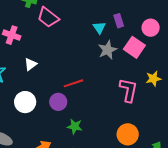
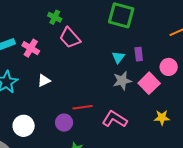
pink L-shape: (128, 90) -> (115, 119), moved, turned -80
white circle: (25, 102) -> (24, 126), moved

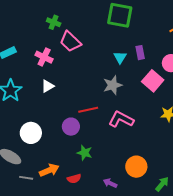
pink cross: (31, 48) -> (44, 57), moved
gray star: (122, 81) -> (113, 85), moved

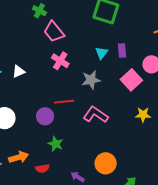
pink cross: (44, 57) -> (60, 61), moved
white triangle: (48, 86) -> (19, 72), moved

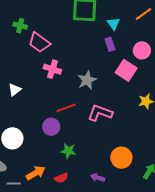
cyan triangle: (102, 53) -> (113, 24), moved

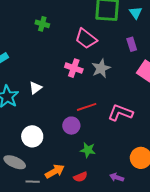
cyan triangle: (113, 24) -> (136, 13), moved
pink trapezoid: (39, 43) -> (86, 39), moved
gray star: (87, 80) -> (101, 68), moved

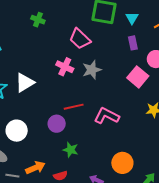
purple rectangle: (132, 44) -> (133, 43), moved
white triangle: (36, 88) -> (25, 83), size x1.5

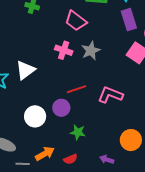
purple rectangle: (133, 43) -> (129, 20), size x1.5
white circle: (17, 131) -> (35, 116), moved

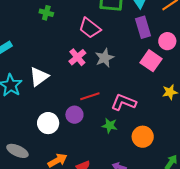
pink cross: (64, 50) -> (77, 57), turned 30
green star: (78, 132) -> (110, 126), moved
orange circle: (131, 140) -> (143, 137), moved

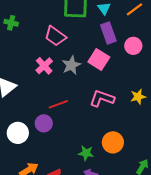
pink square: (151, 61) -> (99, 60), moved
pink L-shape: (124, 102) -> (102, 98), moved
green star: (110, 126) -> (86, 153), moved

